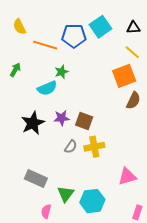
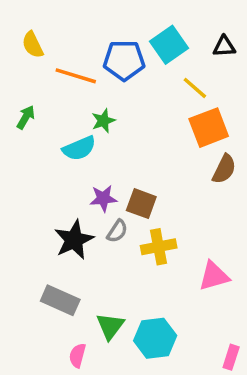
yellow line: (132, 52) -> (195, 88), moved
black star: (33, 123) -> (74, 240), moved
gray semicircle: (71, 147) -> (117, 231), moved
pink triangle: (127, 176) -> (214, 276), moved

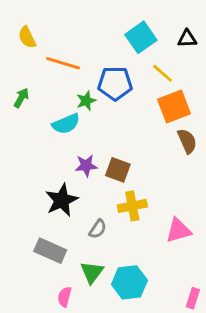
blue pentagon: (124, 60) -> (115, 83), moved
brown semicircle: (224, 169) -> (187, 141), turned -50
gray semicircle: (117, 231) -> (98, 229), moved

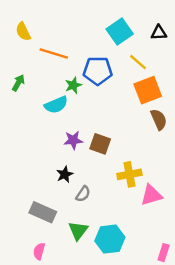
black star: (62, 200) -> (65, 174), moved, size x0.6
yellow cross: (132, 206) -> (129, 174), moved
pink semicircle: (65, 297) -> (39, 251), moved

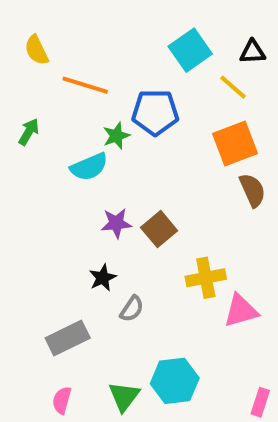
yellow line: (138, 62) -> (233, 87), moved
brown square: (100, 144) -> (159, 229), turned 30
gray rectangle: (43, 212) -> (68, 338), turned -50
green triangle: (78, 231) -> (124, 396), moved

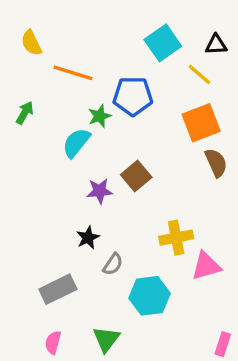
cyan semicircle: (89, 167) -> (76, 143), turned 152
brown square: (159, 229) -> (136, 176), moved
cyan hexagon: (175, 381) -> (150, 296), moved

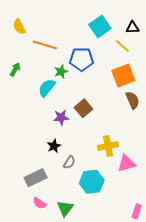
pink semicircle: (53, 342) -> (40, 203), moved, turned -72

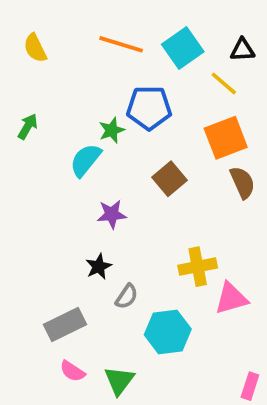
orange line: (45, 45) -> (121, 44), moved
brown square: (84, 108) -> (170, 179), moved

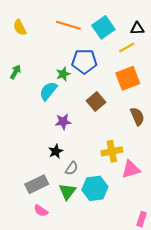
yellow line: (224, 84) -> (127, 48), turned -70
brown semicircle: (242, 183) -> (137, 116), moved
green triangle: (119, 381) -> (67, 192), moved

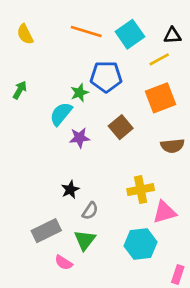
brown semicircle: (137, 116) -> (172, 146), turned 108
purple star: (63, 122) -> (80, 138), moved
cyan hexagon: (95, 188) -> (141, 244), moved
pink semicircle: (41, 211) -> (64, 263), moved

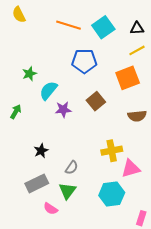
yellow semicircle: (25, 34) -> (19, 15), moved
yellow line: (159, 59) -> (137, 50), moved
green arrow: (20, 90) -> (16, 112), moved
green star: (80, 93) -> (29, 74), moved
black star: (70, 190) -> (41, 151), moved

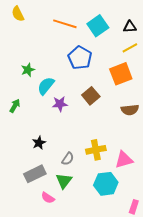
blue pentagon: (84, 61) -> (80, 58), turned 30
yellow cross: (112, 151) -> (96, 150), moved

